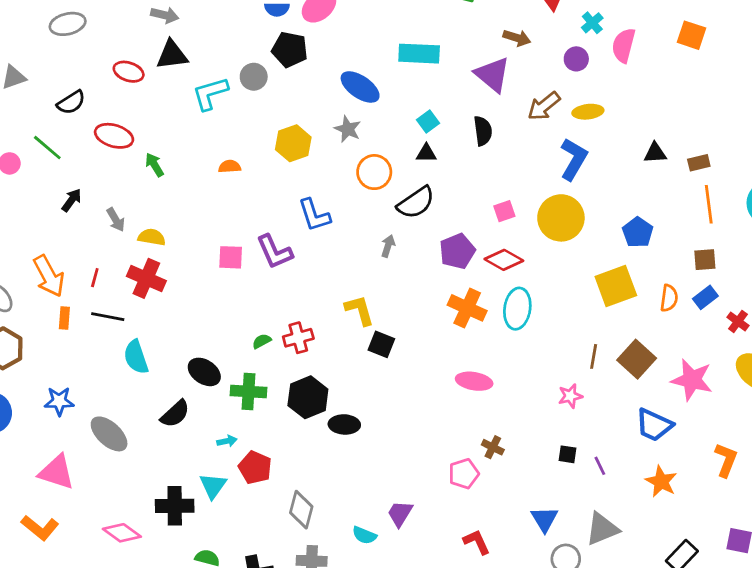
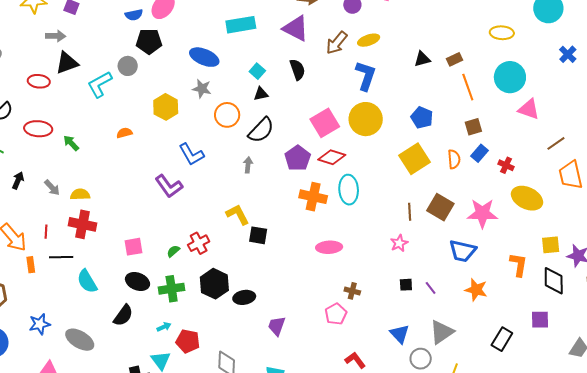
pink square: (504, 211) -> (325, 123), size x1.8
pink square: (231, 257) -> (133, 247), moved
purple trapezoid: (400, 514) -> (277, 326), moved

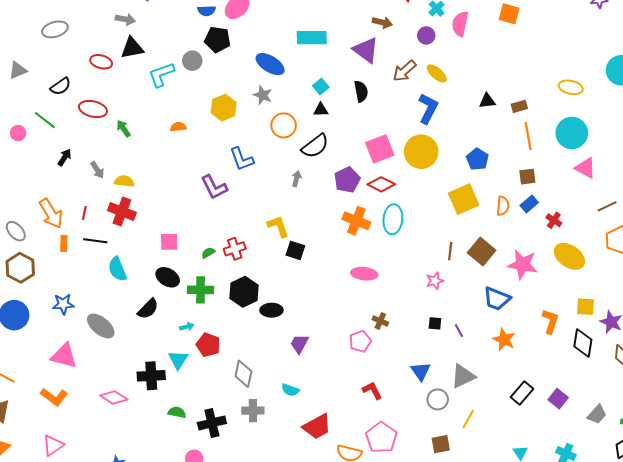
yellow ellipse: (369, 40) -> (437, 73), turned 50
purple square: (540, 320) -> (558, 399), moved, turned 30

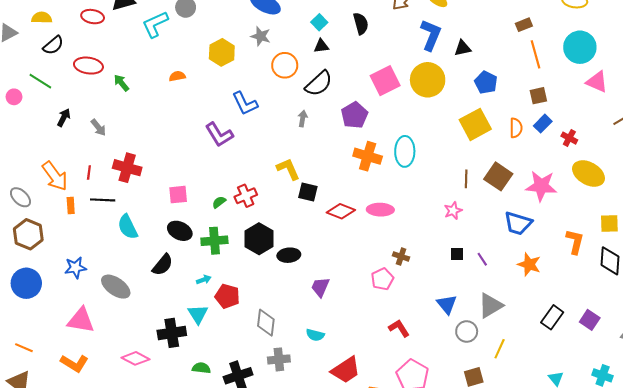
black triangle: (487, 101) -> (463, 48), moved
yellow semicircle: (124, 181) -> (42, 18), moved
red diamond: (381, 184) -> (341, 211), moved

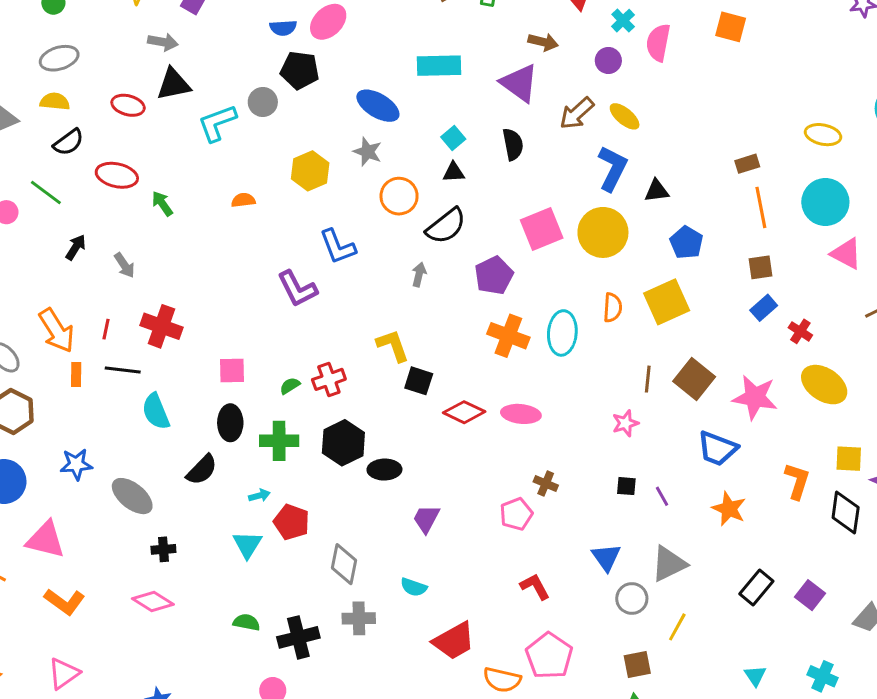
orange semicircle: (516, 128) -> (613, 308), moved
black ellipse: (180, 231) -> (230, 423), turned 60
pink triangle: (81, 320) -> (46, 540), moved
black cross: (172, 333) -> (163, 549), moved, size x0.6

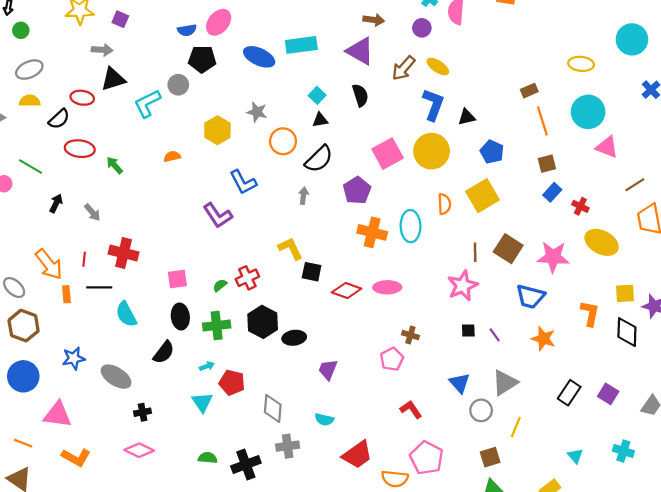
blue ellipse: (378, 106) -> (259, 57), moved
black semicircle: (68, 142) -> (59, 119), moved
pink star: (625, 423) -> (463, 286), size x1.6

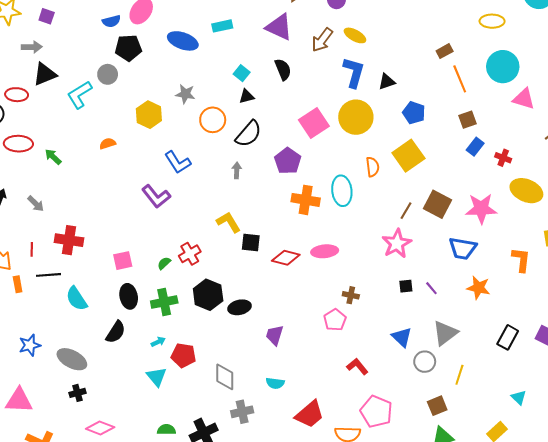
cyan rectangle: (301, 45) -> (222, 26), size x0.7
brown line: (475, 252) -> (406, 211), turned 36
black cross: (143, 412) -> (77, 393), moved

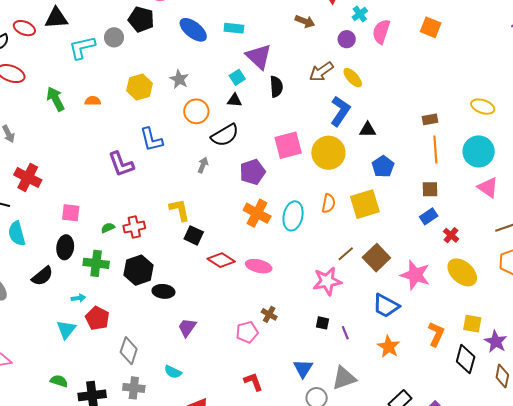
purple triangle: (279, 27) -> (259, 57), moved
green arrow: (53, 157) -> (56, 99), moved, size x1.4

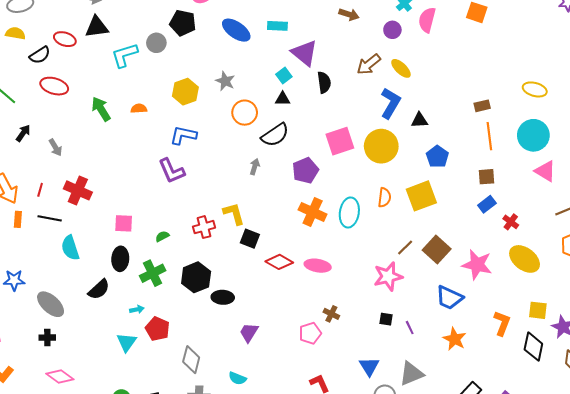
blue L-shape: (151, 140) -> (183, 135), moved, turned 120
red cross: (134, 227) -> (204, 227), moved
green cross: (96, 263) -> (153, 273), turned -30

